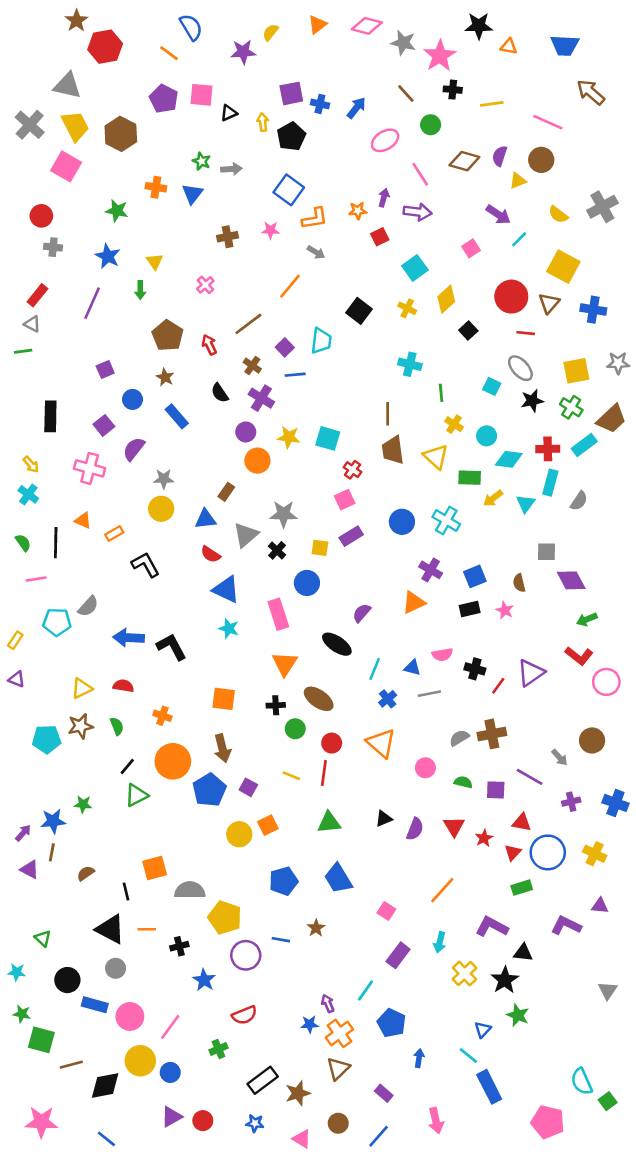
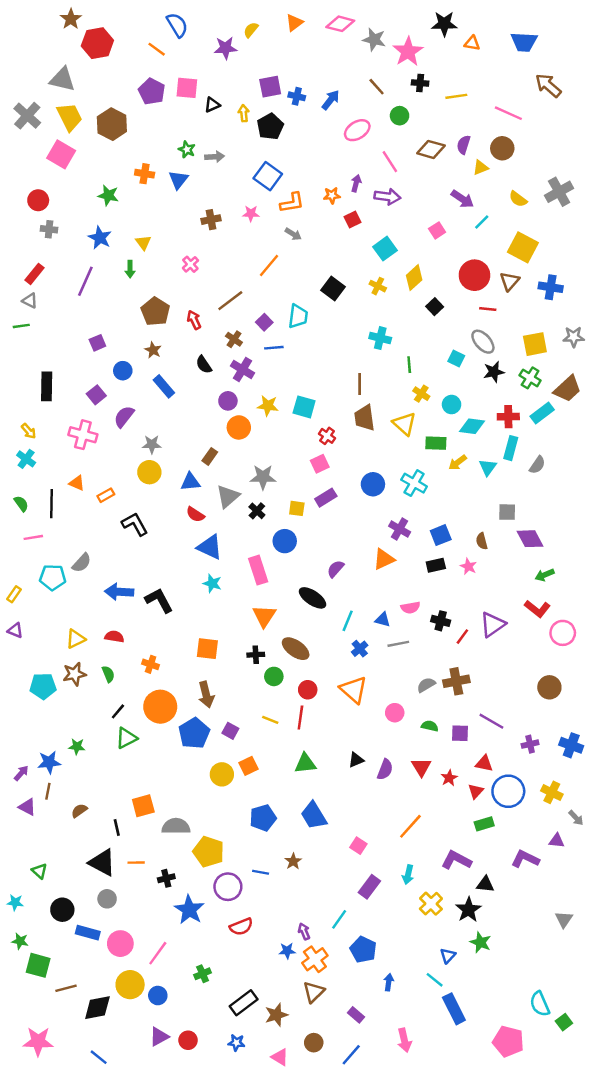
gray arrow: (559, 757) -> (576, 818), moved
blue star: (204, 980) -> (189, 910), size x1.4
red semicircle: (244, 1015) -> (241, 927), moved

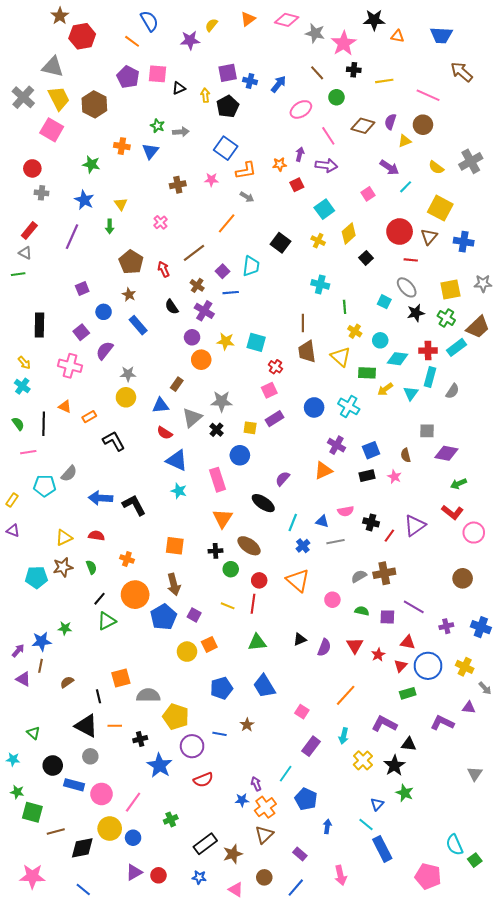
purple diamond: (530, 539) -> (446, 453), turned -50

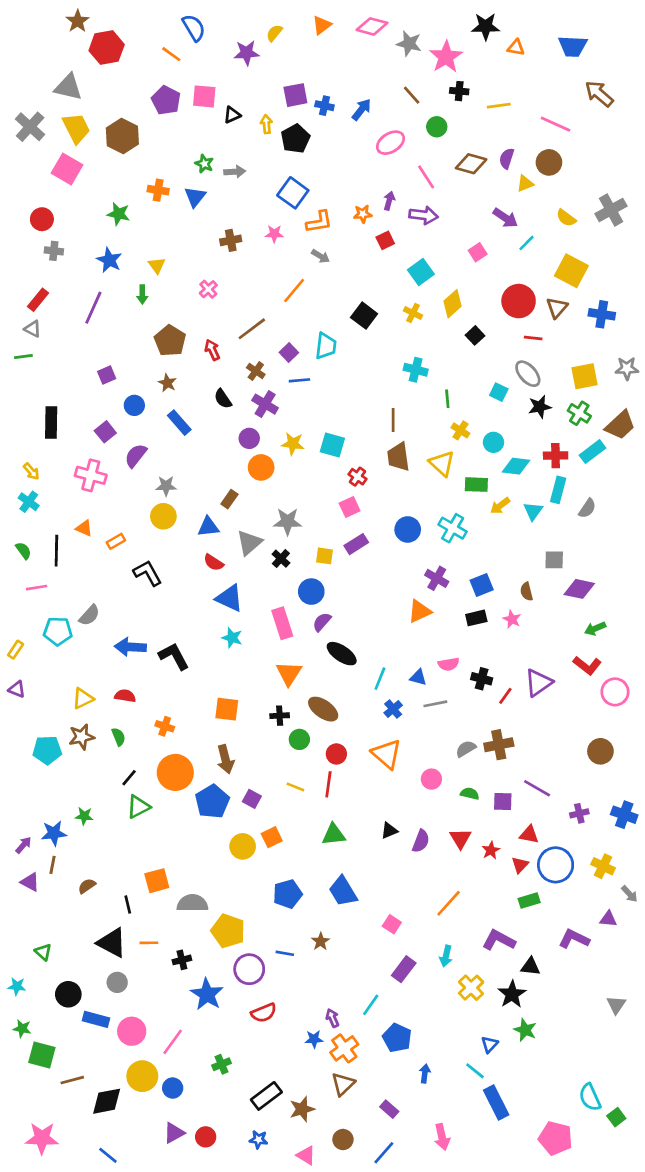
purple semicircle: (283, 479) -> (322, 622), moved

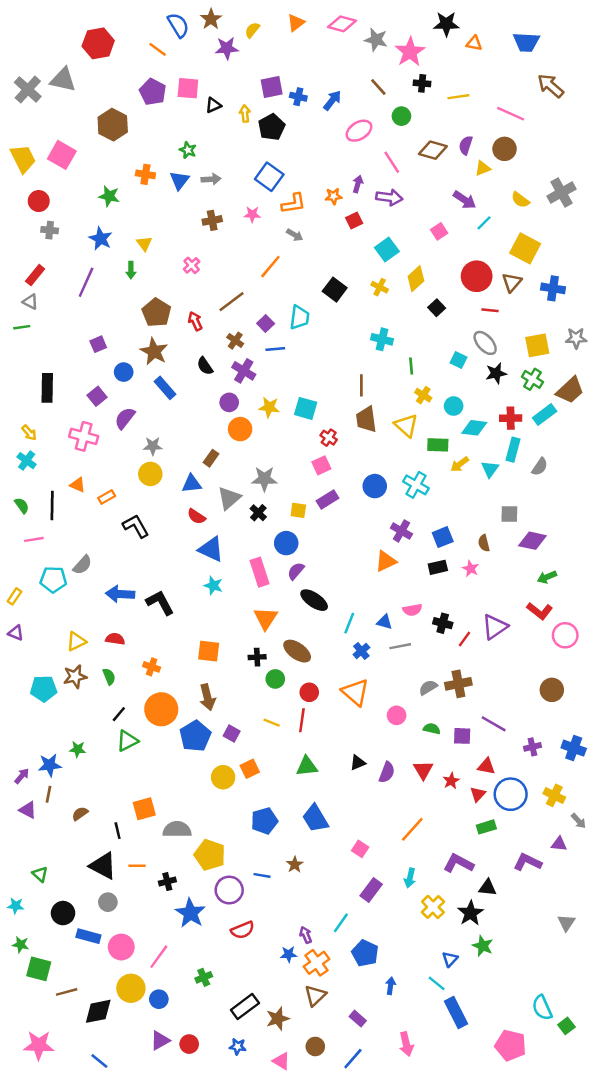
brown star: (78, 21) -> (211, 19), moved
gray cross: (30, 127) -> (28, 89), moved
yellow trapezoid: (76, 128) -> (23, 159), moved
gray arrow: (235, 172) -> (211, 179), moved
brown star: (167, 383) -> (154, 351), size x1.6

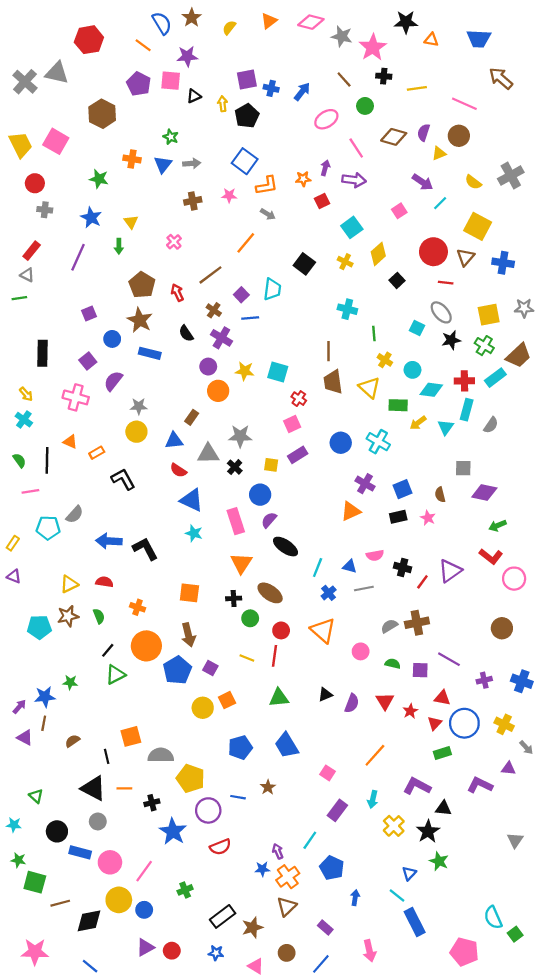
purple star: (227, 48) -> (187, 56), moved
blue rectangle: (165, 388) -> (150, 353), turned -35
gray triangle: (229, 498) -> (208, 454), turned 40

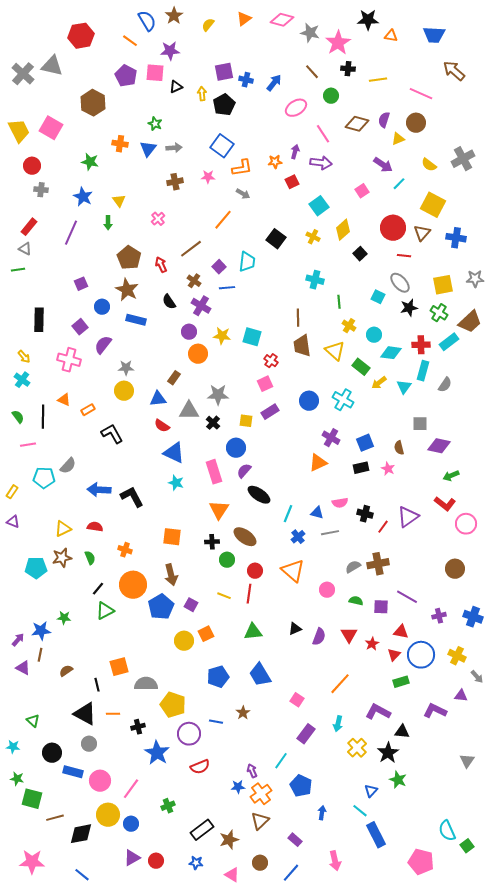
green rectangle: (398, 405) -> (361, 367), turned 36

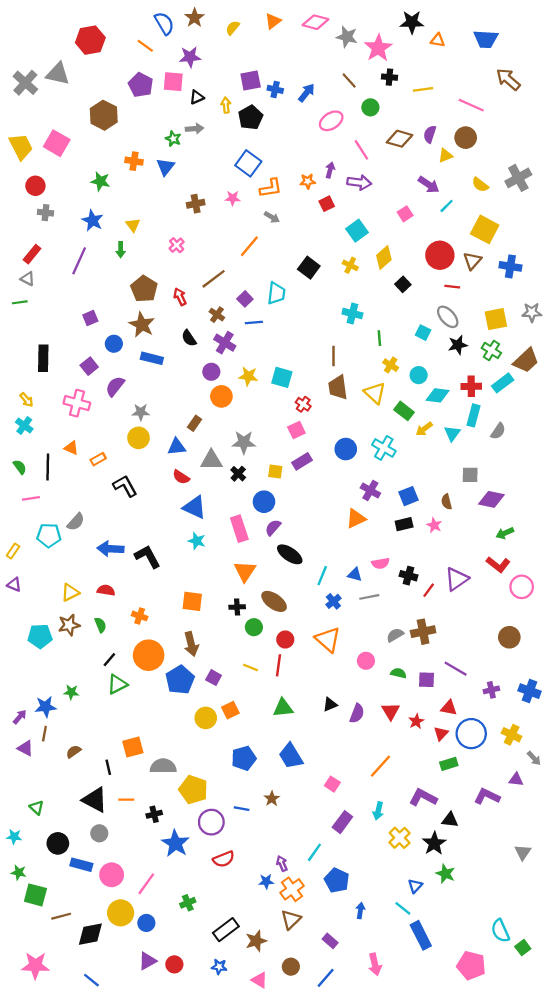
gray arrow: (174, 148) -> (195, 129), moved

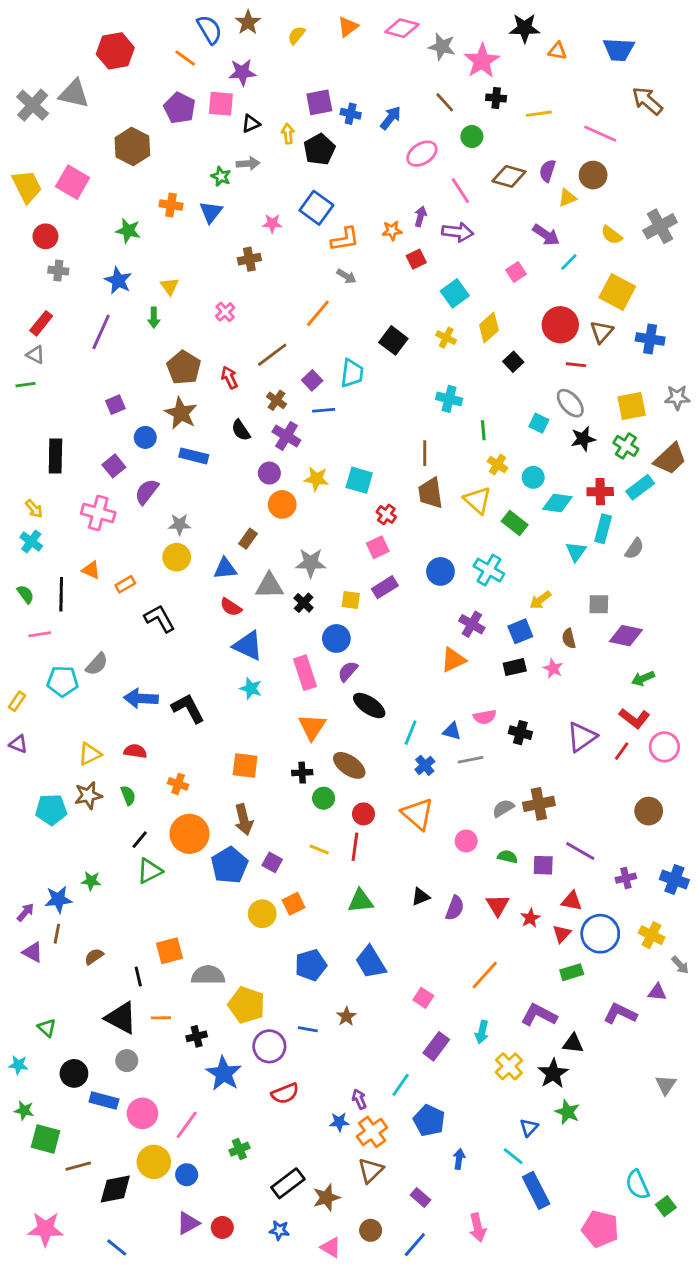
pink star: (233, 198) -> (272, 223), moved
yellow arrow: (424, 429) -> (540, 600), moved
red line: (429, 590) -> (622, 751), moved

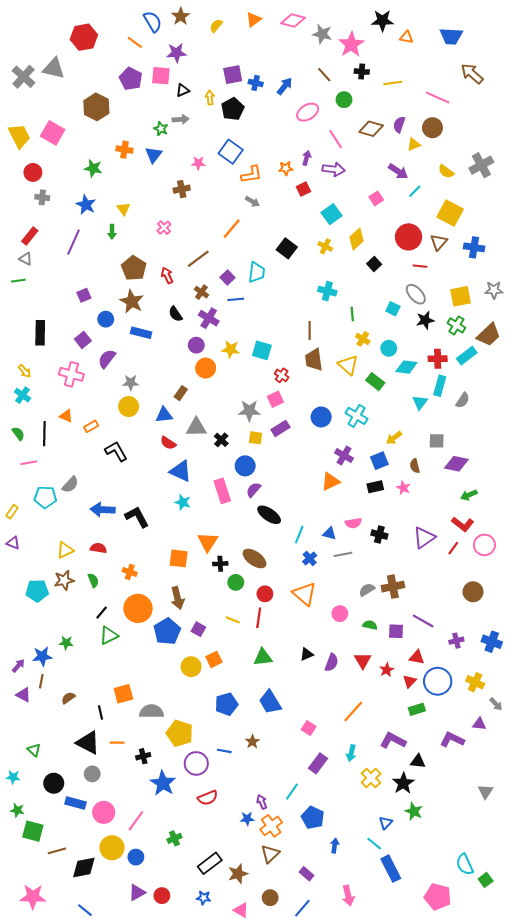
gray star: (311, 563) -> (249, 411), moved
orange triangle: (312, 727) -> (208, 542), moved

